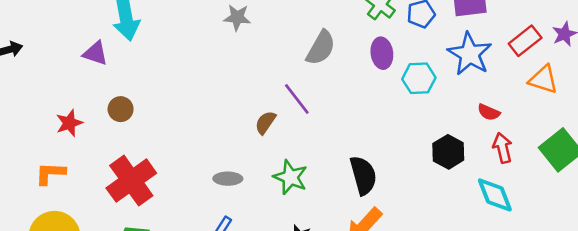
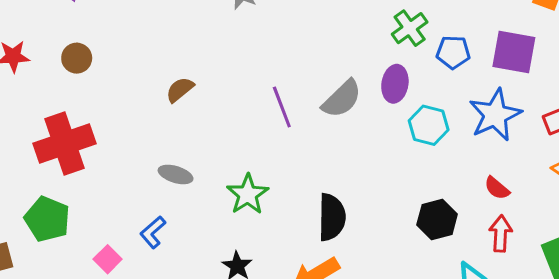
gray semicircle: (321, 48) -> (342, 99), moved
brown semicircle: (265, 123) -> (180, 90), moved

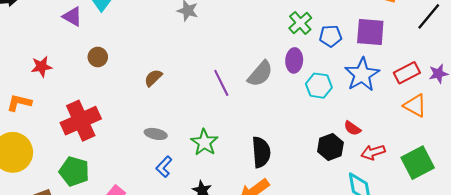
brown circle: (77, 58) -> (98, 57), moved
red semicircle: (497, 188) -> (352, 128), moved
blue L-shape: (153, 232) -> (164, 167), moved
red arrow: (501, 234) -> (373, 152), turned -105

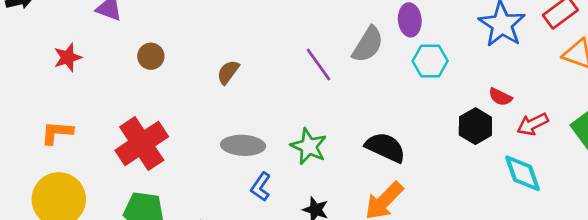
red star: (42, 67) -> (68, 57), moved
cyan hexagon: (319, 86) -> (430, 61), moved
gray ellipse: (156, 134) -> (243, 145), size x1.4
black semicircle: (261, 152) -> (385, 147), turned -52

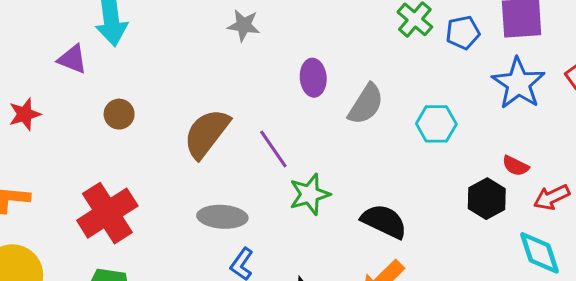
purple ellipse: (410, 20) -> (313, 78), moved
purple line: (319, 65) -> (273, 149), moved
brown semicircle: (228, 72) -> (207, 133), size x1.8
green star: (309, 146) -> (310, 194), moved, turned 30

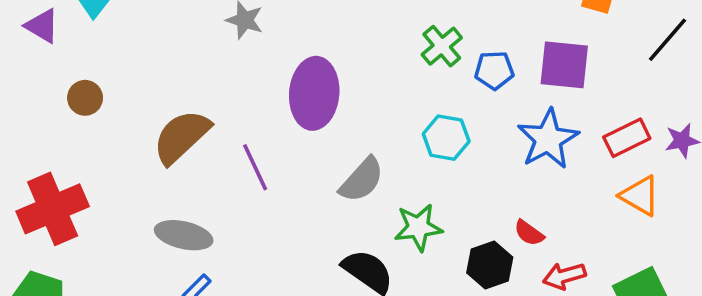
purple ellipse: (313, 78) -> (314, 93), size x1.6
gray semicircle: (366, 104) -> (362, 180), moved
cyan hexagon: (436, 124) -> (446, 138), moved
green star: (310, 194) -> (418, 227), moved

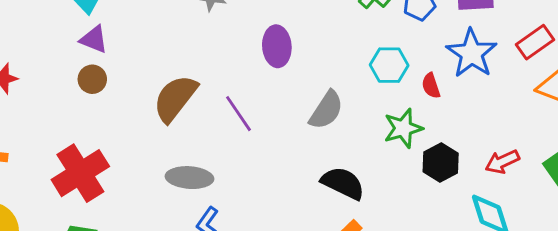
purple triangle: (42, 26) -> (94, 39), moved
purple ellipse: (314, 93) -> (277, 46), size x0.7
green star: (418, 227) -> (403, 128), moved
red semicircle: (529, 233) -> (431, 86), moved, turned 45

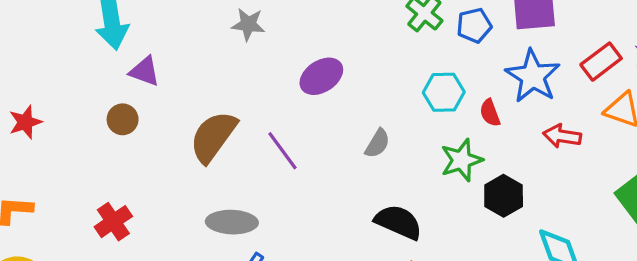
purple triangle: (94, 39) -> (144, 71), moved
purple ellipse: (277, 46) -> (321, 76), turned 63
gray semicircle: (326, 110) -> (377, 143), size x0.7
red arrow: (502, 162) -> (562, 136), moved, turned 36
red cross: (80, 173) -> (113, 222), size x0.6

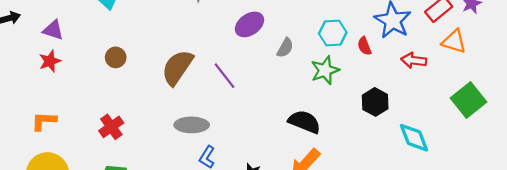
purple triangle: (144, 71) -> (53, 30), moved
gray semicircle: (377, 143) -> (285, 48), moved
green star: (462, 160) -> (325, 70), moved

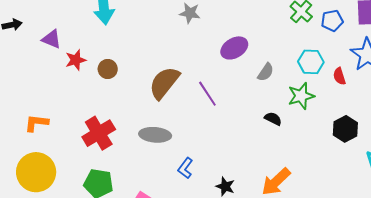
red star: (50, 61) -> (76, 60), moved
black semicircle: (304, 122) -> (273, 119), moved, size x0.6
gray ellipse: (192, 125) -> (155, 135), moved
red cross: (111, 127) -> (99, 133), size x1.4

